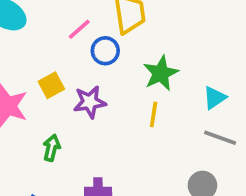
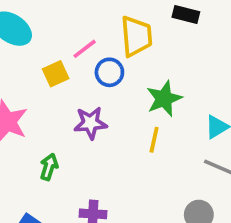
yellow square: (51, 85) -> (56, 74), moved

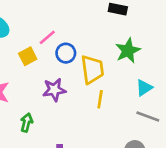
yellow trapezoid: (136, 36) -> (92, 69), moved
green star: (164, 99) -> (128, 51), moved

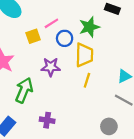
green star: (128, 51) -> (89, 27), moved
green arrow: (26, 123) -> (24, 90), size x1.6

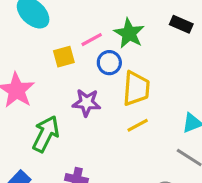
green star: (89, 27) -> (129, 33), moved, turned -30
yellow line: (87, 80) -> (138, 125), turned 40

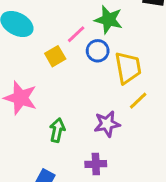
purple star: (87, 103) -> (107, 124), moved
green arrow: (46, 134) -> (57, 130), size x0.7

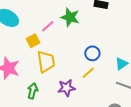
blue circle: (98, 51) -> (92, 53), moved
yellow trapezoid: (128, 68) -> (46, 62), moved

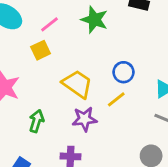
pink line: (48, 26) -> (49, 24), moved
yellow trapezoid: (46, 62) -> (77, 84), moved, turned -50

